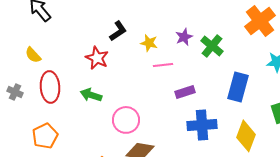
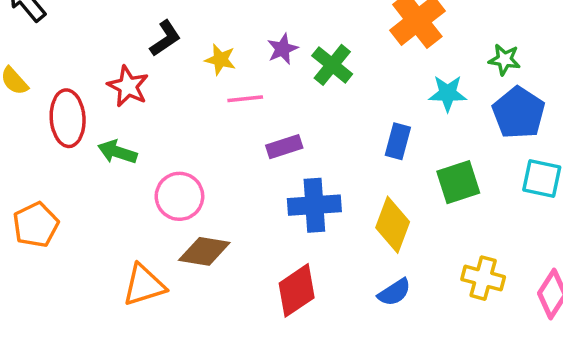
red ellipse: (50, 87) -> (68, 118), moved
blue rectangle: (238, 87) -> (398, 141), moved, size x0.7

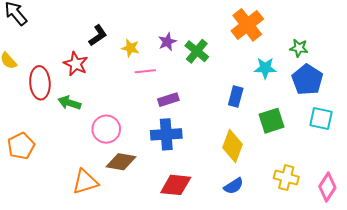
blue cross: (314, 205) -> (166, 134), moved
red diamond: (297, 290) -> (176, 185), turned 40

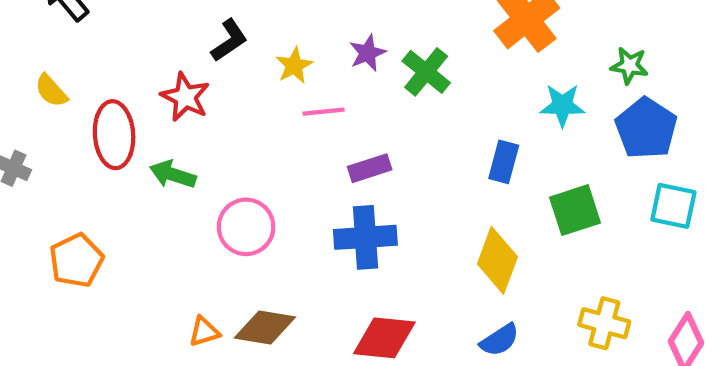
yellow star: (130, 48) -> (294, 66), turned 30
brown diamond: (121, 162) -> (265, 327), moved
orange triangle: (85, 182) -> (204, 332), size x0.6

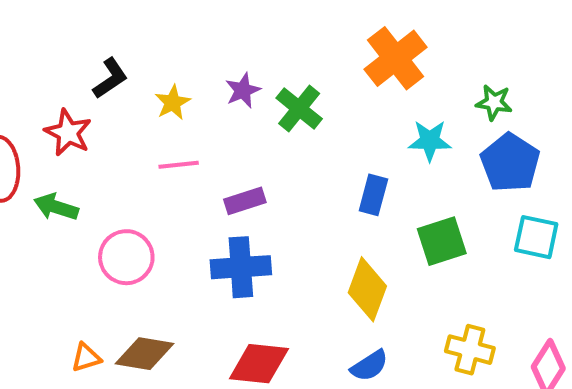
pink line: (324, 112) -> (179, 165), moved

